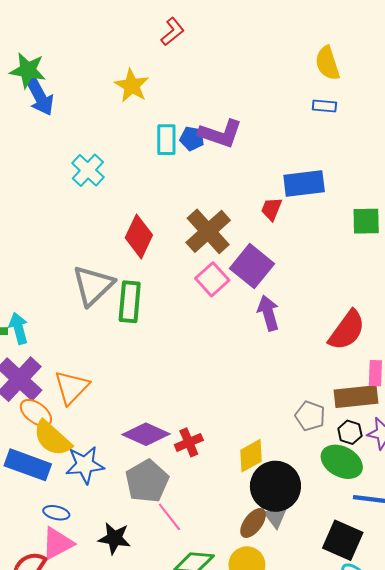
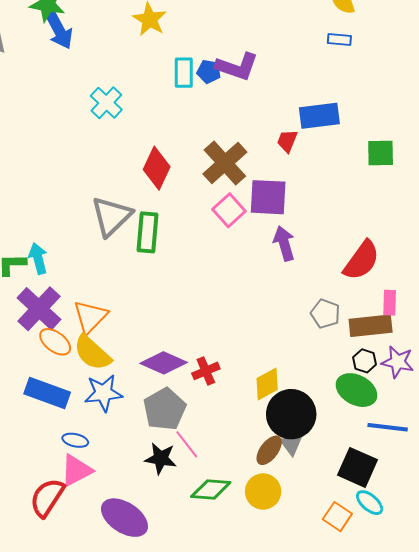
purple square: (252, 266) -> (268, 197), turned -36
gray pentagon: (310, 416) -> (325, 314), moved
yellow semicircle: (52, 438) -> (92, 353), moved
black star: (114, 538) -> (161, 458), moved

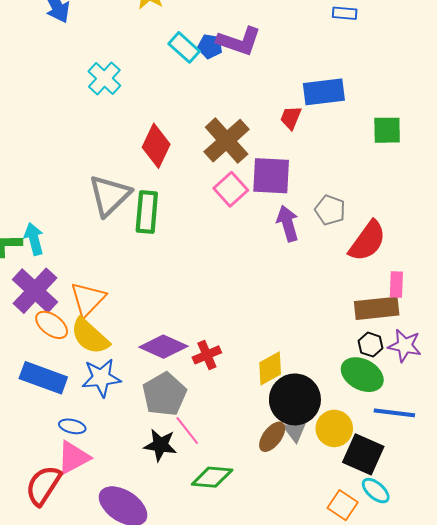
cyan rectangle: (184, 73) -> (184, 47), turned -48
gray pentagon: (325, 314) -> (330, 210), moved
yellow circle: (263, 491) -> (334, 428), moved

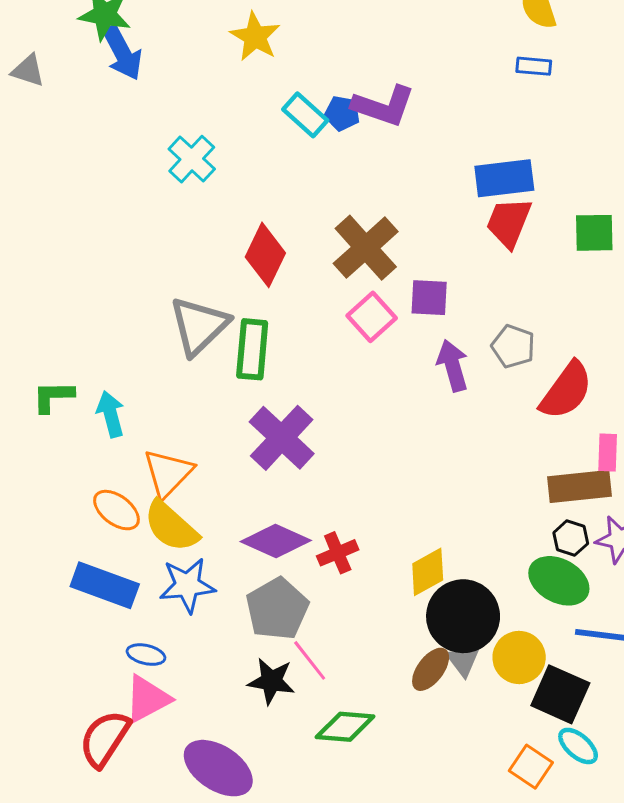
red trapezoid: (291, 118) -> (509, 222), moved, size x1.5
purple square: (271, 176) -> (429, 298), size x0.7
cyan arrow: (34, 239) -> (111, 414), moved
purple cross: (35, 291) -> (282, 438), moved

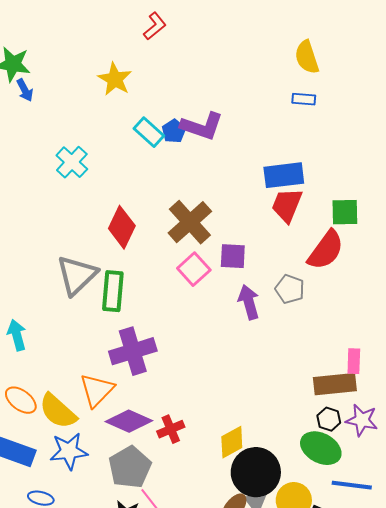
blue arrow: (122, 53) -> (25, 90), size x0.6
blue pentagon: (342, 113) -> (174, 131), turned 30
red semicircle: (566, 391) -> (326, 250), moved
purple cross: (282, 438) -> (133, 351), turned 30
orange triangle: (168, 473) -> (97, 390), moved

